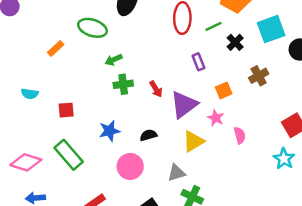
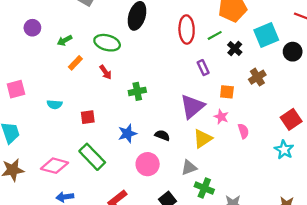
green arrow: (114, 60) -> (65, 40), moved
red arrow: (156, 89) -> (106, 72), moved
orange square: (224, 90) -> (227, 92), turned 32
black semicircle: (148, 135) -> (162, 135), turned 40

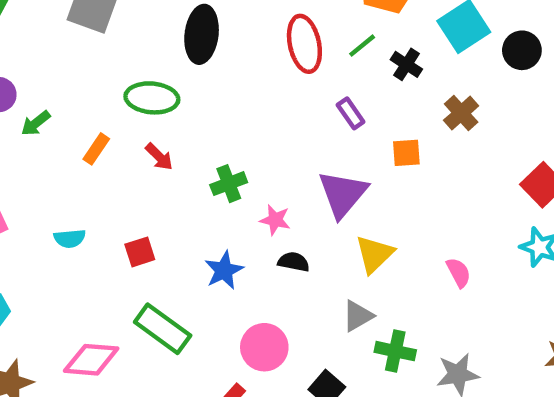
green arrow: (65, 40) -> (36, 123), moved
pink star: (221, 117) -> (275, 220), moved
pink semicircle: (243, 131) -> (459, 273), moved
pink circle: (148, 164) -> (264, 347), moved

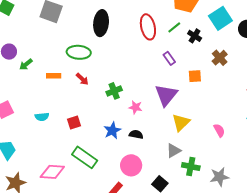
orange rectangle: (96, 149) -> (54, 76), turned 56
black semicircle: (294, 262) -> (136, 134), moved

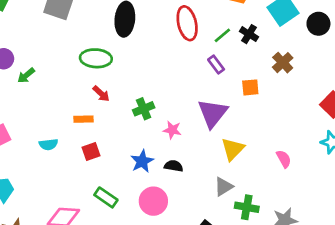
green line: (174, 27) -> (222, 35), moved
orange rectangle: (54, 76) -> (84, 119), moved
green rectangle: (85, 157) -> (106, 197), size x0.7
pink circle: (131, 165) -> (153, 201), moved

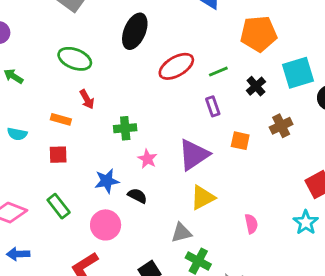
red ellipse: (187, 23) -> (176, 66), moved, turned 56
green line: (222, 35) -> (218, 72), moved
green ellipse: (96, 58) -> (75, 59), moved
green arrow: (26, 75) -> (13, 76), moved, turned 54

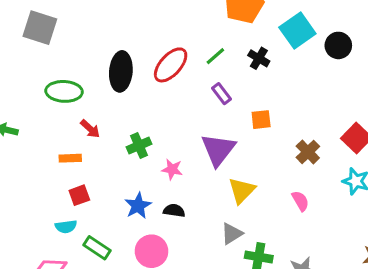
black ellipse: (135, 31) -> (121, 71), moved
brown cross: (281, 126) -> (308, 152), moved
cyan semicircle: (17, 134) -> (66, 227), moved

